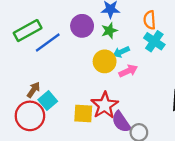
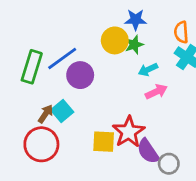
purple circle: (82, 26) -> (80, 75), moved
green rectangle: (28, 31) -> (32, 67), moved, turned -44
yellow circle: (105, 61) -> (115, 40), moved
cyan square: (48, 100) -> (62, 111), moved

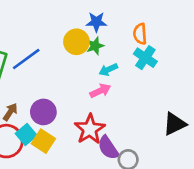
purple circle: (80, 75) -> (43, 112), moved
pink arrow: (156, 92) -> (100, 91), moved
cyan square: (62, 111) -> (26, 134), moved
yellow square: (104, 142) -> (43, 141), moved, turned 30

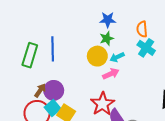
yellow circle: (76, 42) -> (97, 56), moved
blue line: (26, 59) -> (53, 49), turned -55
purple circle: (43, 112) -> (54, 90), moved

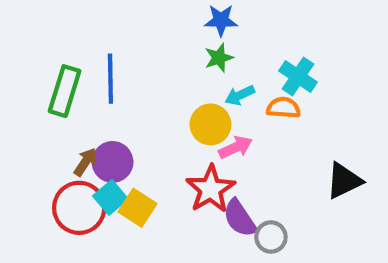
orange semicircle: (142, 29) -> (283, 108), moved, turned 98
yellow circle: (97, 56) -> (210, 124), moved
pink arrow: (111, 74) -> (236, 147), moved

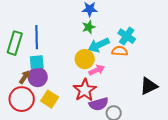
cyan arrow: (240, 95) -> (99, 45), size x1.5
cyan square: (110, 197) -> (37, 62), moved, turned 35
purple semicircle: (240, 218) -> (99, 104), turned -72

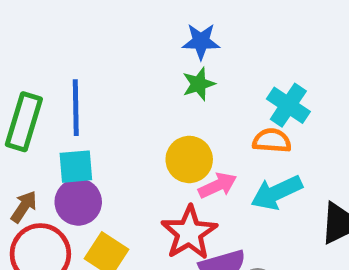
cyan arrow: (99, 45) -> (277, 193), moved
brown arrow: (25, 77) -> (24, 207), moved

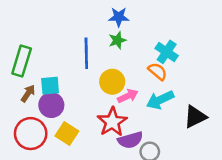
blue line: (76, 108) -> (86, 53), moved
orange semicircle: (272, 141) -> (158, 71), turned 36
brown arrow: (24, 207) -> (28, 93), moved

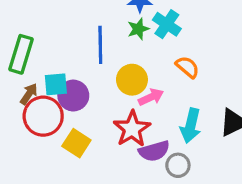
cyan cross: (167, 52) -> (167, 24), moved
cyan arrow: (160, 100) -> (191, 126), moved, turned -52
purple circle: (51, 105) -> (73, 96), moved
red circle: (31, 134) -> (43, 116), moved

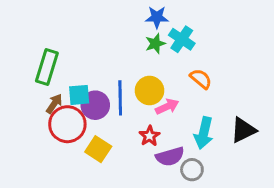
blue line: (100, 45) -> (120, 98), moved
red star: (132, 129) -> (149, 136), size x0.6

